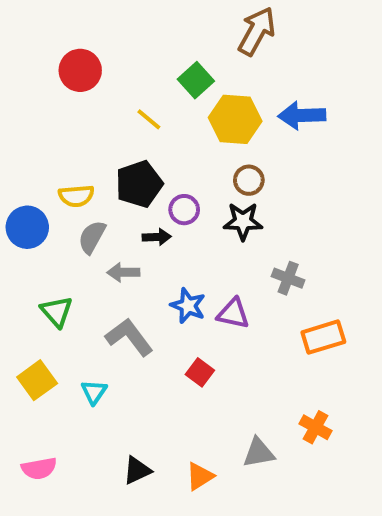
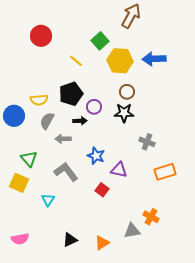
purple triangle: (233, 314) -> (119, 170), moved
yellow square: (37, 380) -> (19, 183), moved, turned -30
orange cross: (316, 427) -> (151, 217), moved

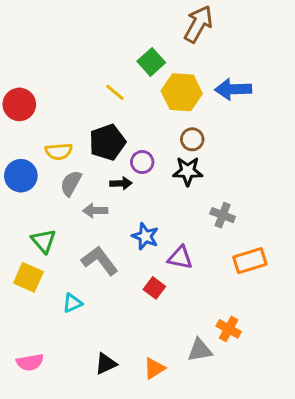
red circle: (41, 36) -> (19, 104), moved
cyan triangle: (48, 200) -> (72, 303), turned 32

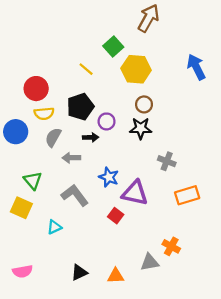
blue arrow: (233, 89) -> (196, 67), moved, turned 65
red circle: (19, 104) -> (36, 89), moved
purple triangle: (180, 258) -> (135, 193), size x1.4
orange triangle: (154, 368) -> (116, 276), turned 30

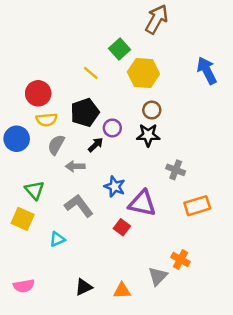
black arrow: (91, 137) -> (96, 145), turned -42
gray triangle: (150, 262) -> (158, 276), turned -36

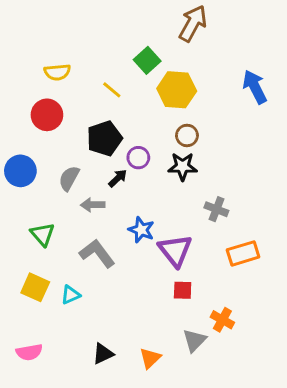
yellow semicircle: (47, 120) -> (57, 72), moved
purple triangle: (142, 203) -> (175, 250), turned 40
yellow square: (23, 219) -> (35, 287), moved
red square: (122, 227) -> (183, 290), moved, turned -35
orange triangle: (122, 291) -> (150, 358), turned -42

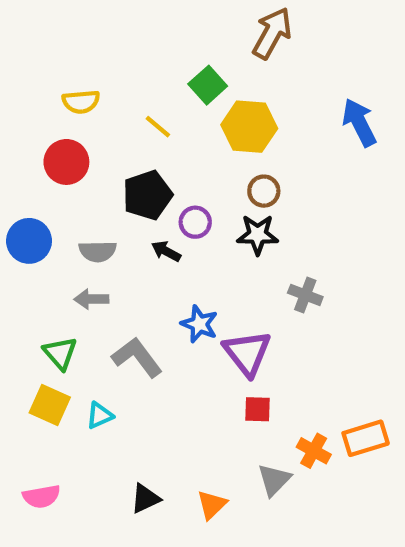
gray semicircle: (69, 178) -> (98, 251), turned -120
black arrow: (118, 178) -> (166, 251), turned -108
gray arrow: (93, 205) -> (91, 299), moved
green triangle: (43, 234) -> (60, 353), moved
orange rectangle: (243, 253) -> (366, 438), moved

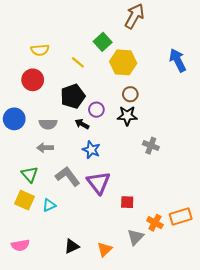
blue star: (199, 324) -> (91, 150), moved
purple triangle: (247, 353) -> (98, 183), moved

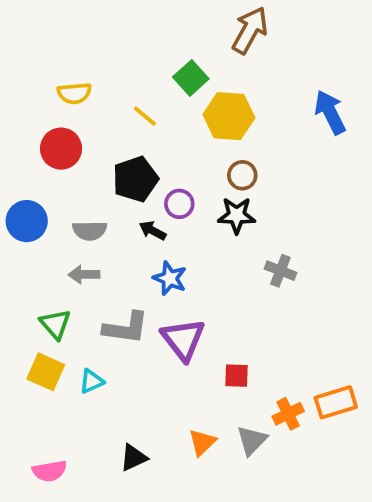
gray L-shape: (68, 176) -> (126, 328), turned 135
orange cross: (155, 223) -> (288, 414), turned 35
pink semicircle: (20, 245) -> (50, 471), moved
orange triangle: (105, 249) -> (202, 442), moved

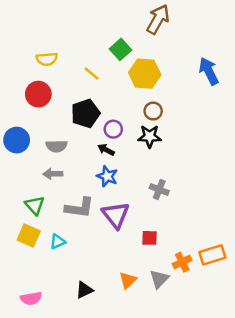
black arrow: (153, 231) -> (106, 150), moved
gray cross: (280, 271) -> (159, 190), moved

